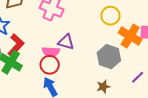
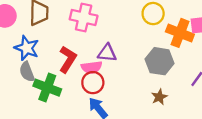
red L-shape: (16, 45) -> (68, 59), moved

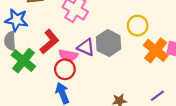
blue star: (27, 48) -> (17, 20), turned -30
gray hexagon: (160, 61) -> (109, 43), moved

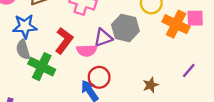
purple triangle: (86, 47) -> (103, 38), turned -30
red circle: (65, 69) -> (99, 77), moved

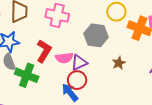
purple triangle: (103, 38) -> (79, 62), moved
brown star: (151, 85) -> (119, 63), moved

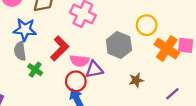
green cross: (27, 75) -> (35, 70), size x0.6
red circle: (77, 80) -> (76, 81), moved

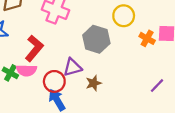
orange cross: (167, 48) -> (147, 38), size x0.6
pink semicircle: (80, 61) -> (26, 70), moved
brown star: (136, 80) -> (94, 83), moved

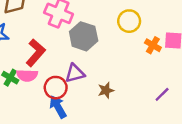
gray hexagon: (96, 39) -> (84, 36), moved
brown star: (94, 83) -> (106, 90), moved

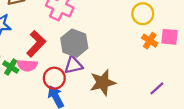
yellow circle: (129, 21) -> (143, 14), moved
gray hexagon: (84, 36) -> (74, 43), moved
brown star: (106, 90) -> (103, 83), size x1.6

